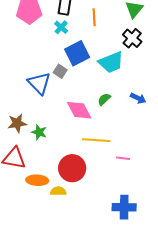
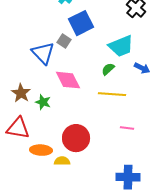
cyan trapezoid: (111, 62) -> (121, 46), moved
pink diamond: (79, 110) -> (68, 80), moved
brown star: (17, 123) -> (21, 93), turned -30
yellow line: (96, 140) -> (112, 94), moved

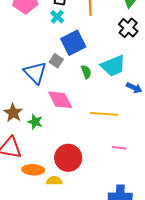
green semicircle: (108, 69) -> (86, 72), moved, turned 112

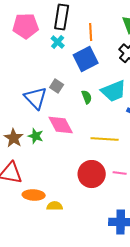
blue square: (73, 43) -> (86, 59), moved
green star: (35, 122) -> (36, 136), moved
red circle: (68, 158) -> (92, 174), moved

